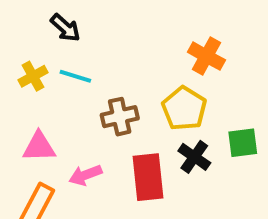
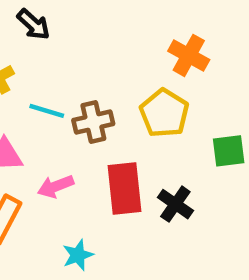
cyan line: (75, 76) -> (47, 111), moved
black cross: (194, 157) -> (175, 204), moved

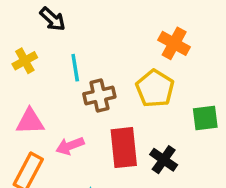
cyan line: (47, 111) -> (75, 68), moved, turned 64

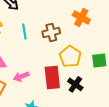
yellow pentagon: (155, 89) -> (70, 56), moved
brown cross: (99, 95) -> (51, 32), moved

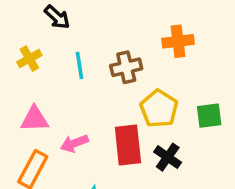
orange cross: (81, 17) -> (178, 41), turned -36

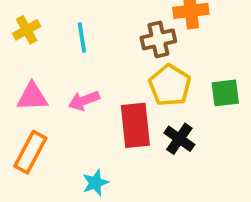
brown cross: (126, 67) -> (158, 39), moved
pink arrow: (74, 143) -> (84, 101), moved

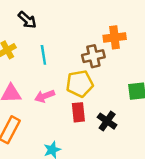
yellow pentagon: (170, 85) -> (80, 84), moved, turned 30
red rectangle: (135, 125) -> (78, 112), size x0.7

